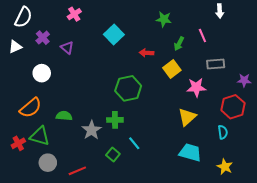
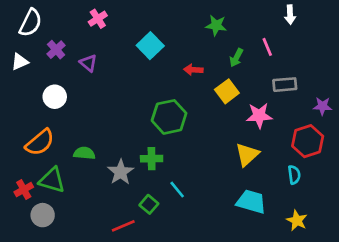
gray circle: (48, 163) -> (43, 215), moved
red line: (77, 171) -> (123, 226), moved

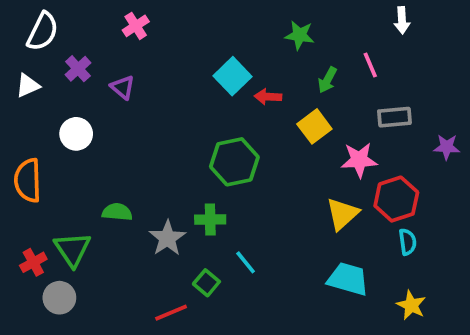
cyan square: (150, 46) -> (233, 76), moved
red hexagon: (308, 141) -> (396, 199), moved
orange semicircle: (40, 142) -> (28, 180), moved, turned 128
green triangle: (52, 180) -> (72, 249), turned 40

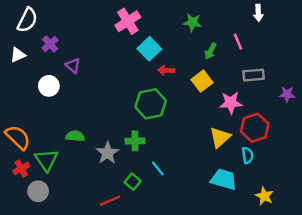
pink cross: (136, 26) -> (128, 21), moved, size x1.5
purple triangle: (123, 87) -> (73, 66), moved
red arrow: (268, 97) -> (166, 70), moved
orange semicircle: (28, 180) -> (18, 137), moved, turned 136
cyan semicircle: (408, 242) -> (248, 155), moved

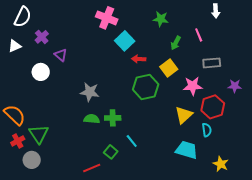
pink cross: (128, 21) -> (107, 18), turned -35
purple star: (287, 94) -> (235, 86), moved
green hexagon: (151, 104) -> (146, 87), moved
green semicircle: (75, 136) -> (92, 119), moved
gray star: (108, 153) -> (90, 92), moved, turned -30

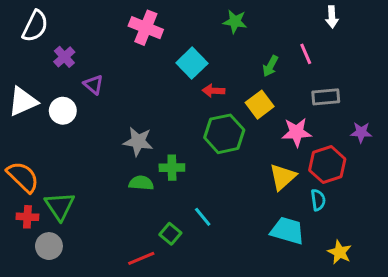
pink cross: (107, 18) -> (146, 28), moved
green star: (161, 19) -> (235, 22), moved
white triangle: (15, 46) -> (23, 102), moved, size x1.5
green cross: (113, 118) -> (172, 168), moved
red cross: (18, 141) -> (27, 217), turned 32

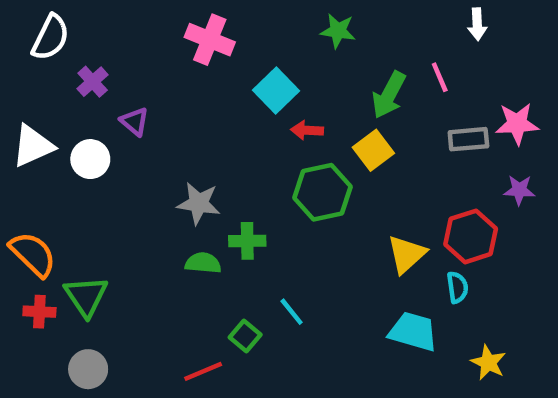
green arrow: (270, 66) -> (389, 95), size x1.5
pink star: (297, 132) -> (517, 124), moved
gray circle: (49, 246) -> (88, 369), moved

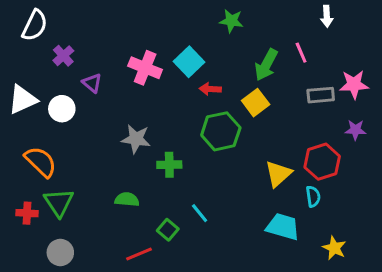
pink cross: (210, 40) -> (145, 68), moved
orange semicircle: (33, 254) -> (41, 162), moved
green semicircle: (203, 263) -> (127, 199), moved

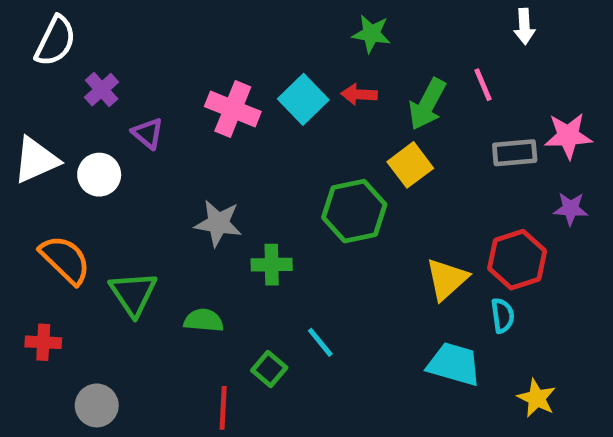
red arrow: (210, 89) -> (359, 94), moved
green triangle: (59, 203) -> (133, 294), moved
red line: (139, 254) -> (223, 408), turned -64

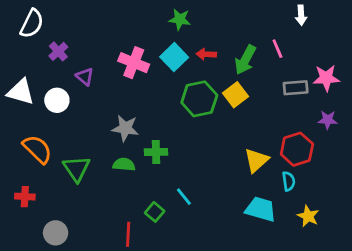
green star: (371, 34) -> (180, 19), moved
white triangle: (36, 160) -> (21, 92), turned 40
green hexagon: (354, 211) -> (199, 99), moved
green semicircle: (204, 320) -> (124, 164), moved
yellow star: (537, 398) -> (308, 216), moved

